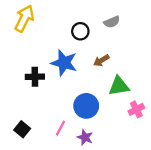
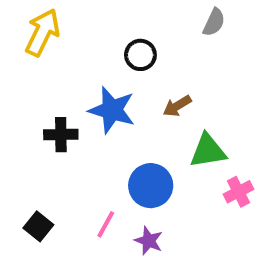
gray semicircle: (112, 22) -> (214, 22), moved, turned -42

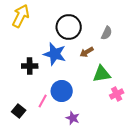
gray semicircle: (214, 22) -> (107, 33), moved
black circle: (140, 55) -> (69, 27), size x1.6
blue circle: (151, 186) -> (62, 91), moved
pink line: (106, 224) -> (43, 101), moved

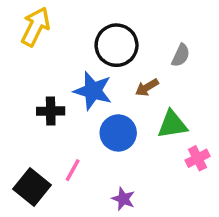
blue circle: (62, 91) -> (118, 133), moved
black square: (19, 111) -> (32, 187), size x1.5

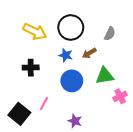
yellow arrow: (35, 27) -> (35, 32), moved, turned 90
blue star: (93, 91) -> (66, 55), moved, size x0.6

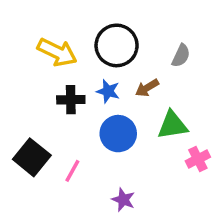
black cross: (31, 68) -> (71, 100), moved
black square: (19, 114) -> (32, 157), moved

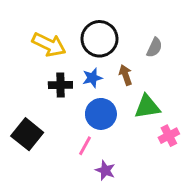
brown arrow: (147, 88) -> (126, 75), turned 102
blue star: (108, 91) -> (92, 78), turned -30
pink line: (72, 171) -> (85, 146), moved

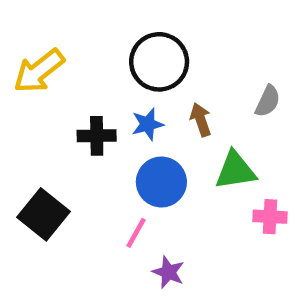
yellow arrow: (49, 45) -> (39, 71), moved, turned 116
gray semicircle: (154, 47) -> (268, 101), moved
pink cross: (169, 136) -> (270, 217), turned 30

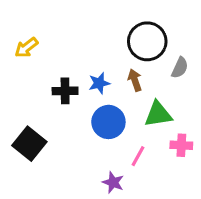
black circle: (159, 62) -> (147, 41), moved
yellow arrow: (39, 71) -> (26, 48), size x0.7
pink line: (136, 233) -> (138, 156), moved

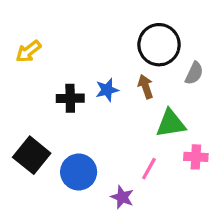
blue circle: (108, 122) -> (79, 172), moved

